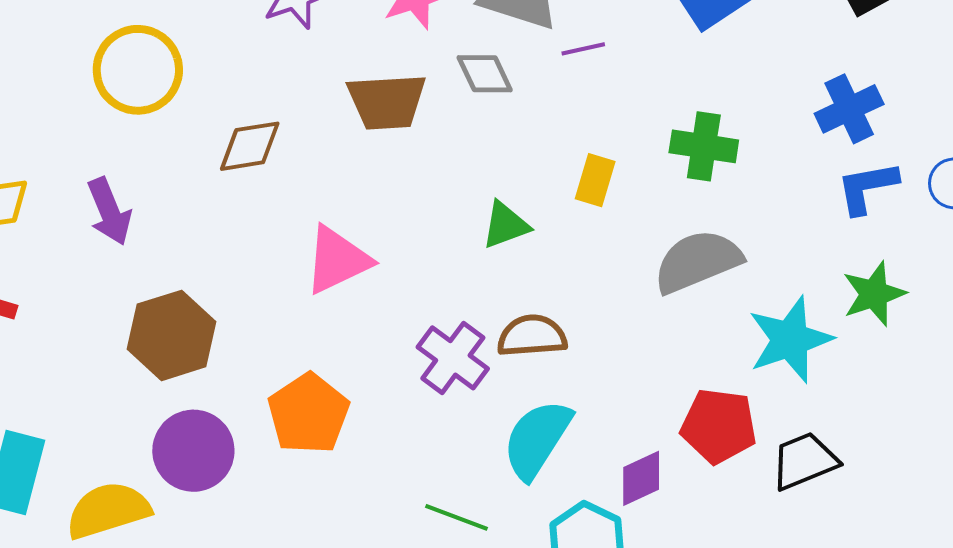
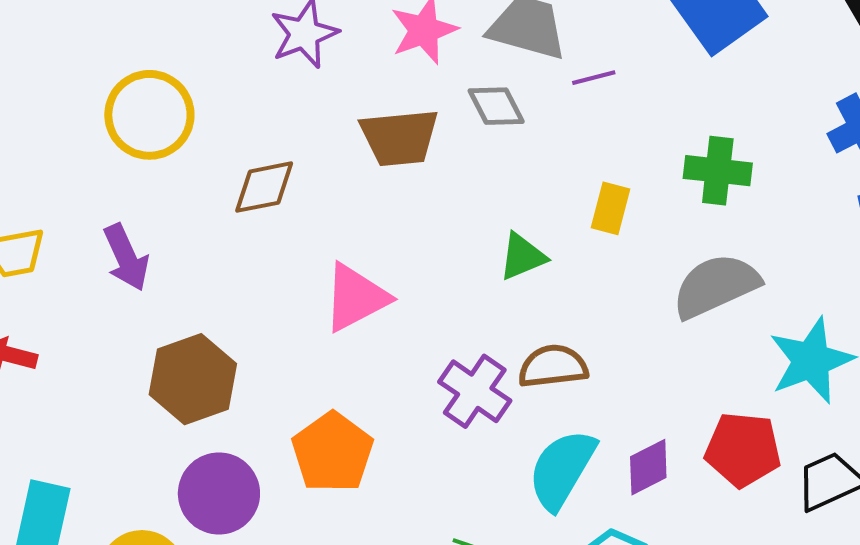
purple diamond: (641, 478) -> (648, 467), moved

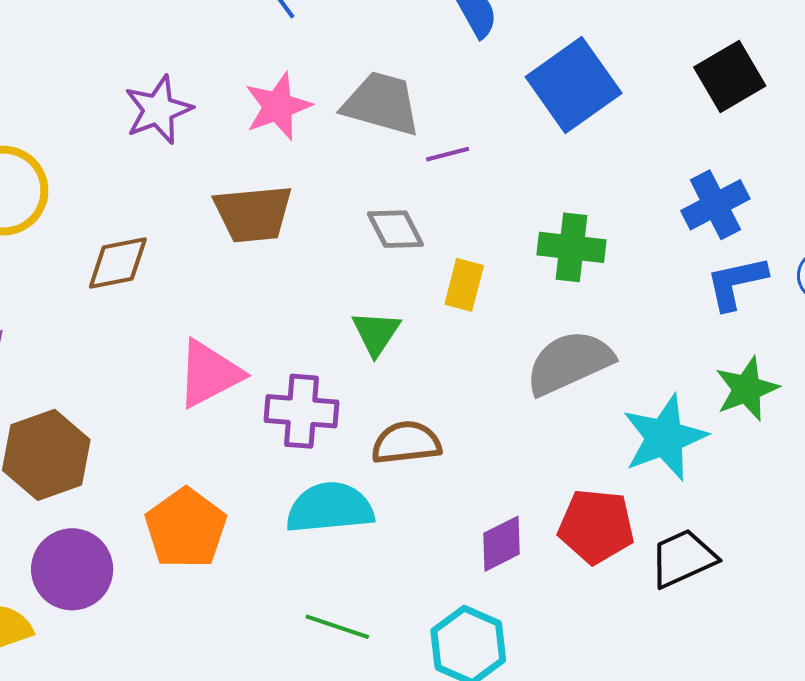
gray diamond: (496, 106) -> (395, 229), moved
green triangle: (522, 257) -> (376, 333), turned -34
purple cross: (475, 391) -> (302, 411), moved, turned -30
cyan semicircle: (562, 469) -> (330, 508), moved, turned 54

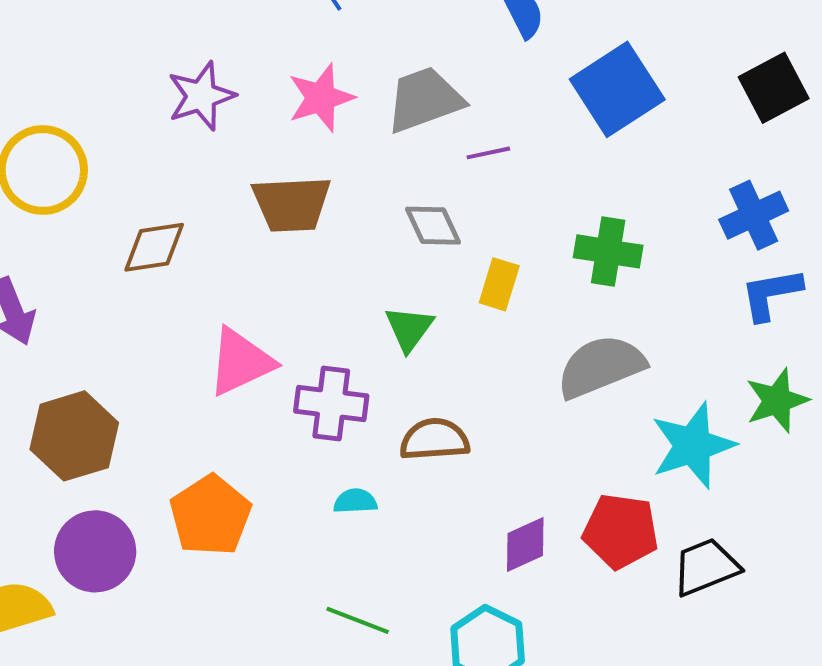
gray trapezoid: (381, 104) -> (424, 100), turned -38
cyan semicircle: (330, 508) -> (355, 501), size x0.5

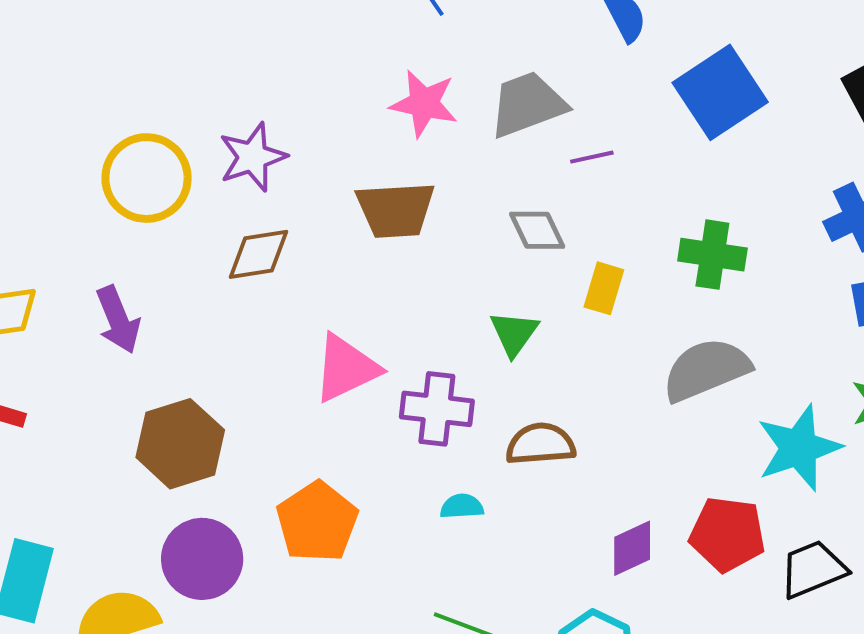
purple star: (201, 96) -> (253, 157), moved
pink star: (321, 98) -> (424, 103), turned 30

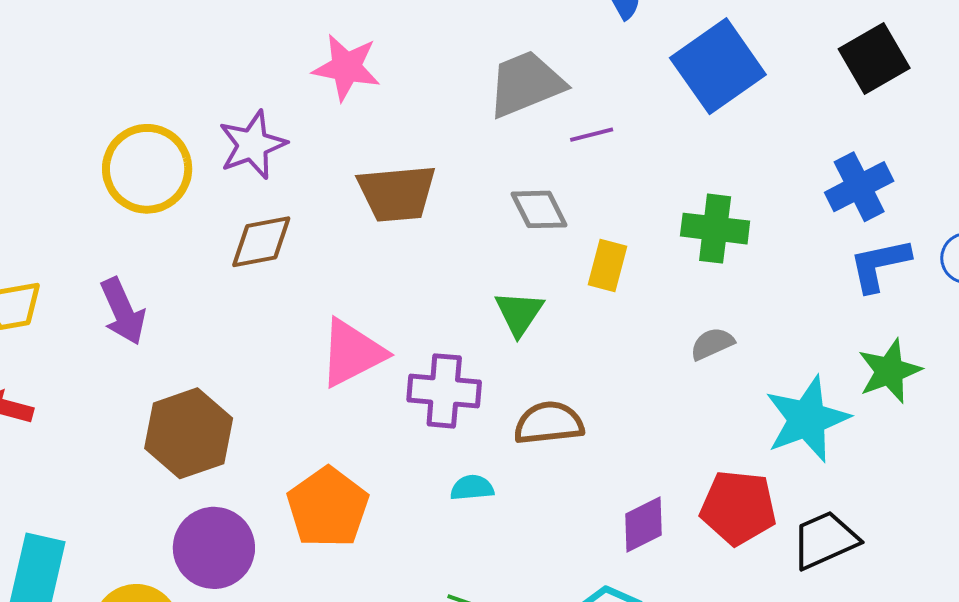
pink star: (424, 103) -> (346, 67), moved
gray semicircle: (706, 370) -> (712, 344), size x0.5

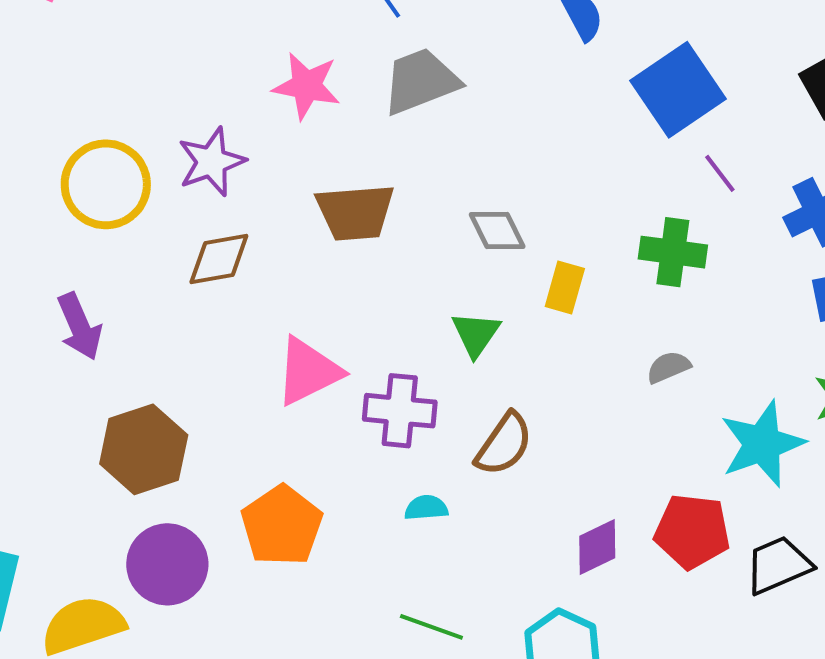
gray trapezoid: (526, 84) -> (421, 81), moved
purple line: (592, 135) -> (720, 173), moved, turned 66
brown semicircle: (549, 423) -> (504, 444), turned 130

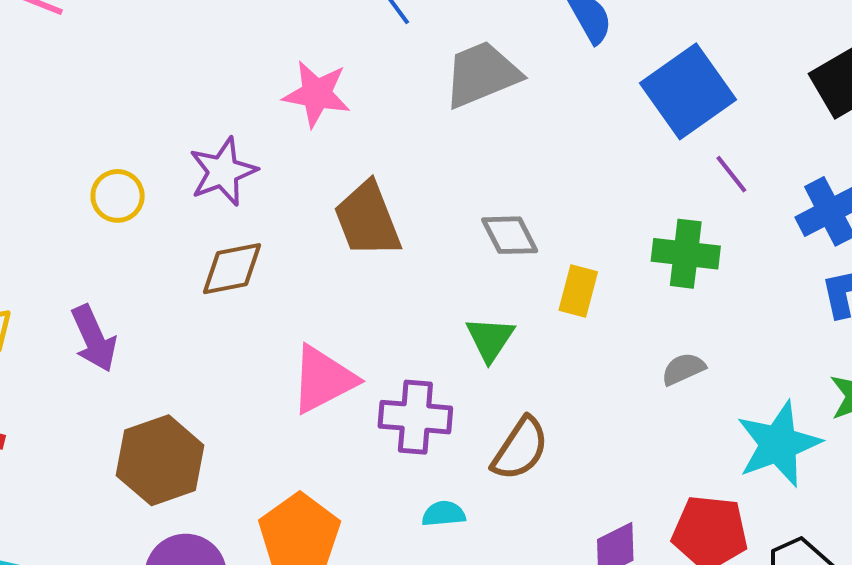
gray trapezoid: (421, 81) -> (482, 74), moved
yellow circle: (106, 184) -> (118, 196), size x0.6
brown trapezoid: (355, 212) -> (367, 220), turned 74

